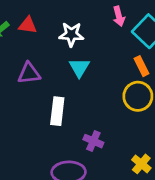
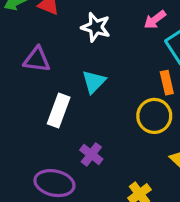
pink arrow: (119, 16) -> (155, 20), turned 54
cyan triangle: (79, 67) -> (94, 82), moved

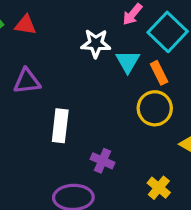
white star: (96, 27) -> (96, 43), moved
cyan triangle: (94, 82) -> (128, 61), moved

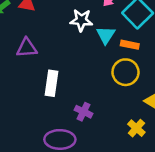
orange rectangle: (159, 73) -> (130, 45), turned -54
yellow cross: (159, 188) -> (136, 128), moved

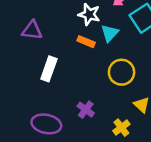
orange rectangle: (130, 45) -> (86, 42), moved
purple cross: (83, 112) -> (86, 110), moved

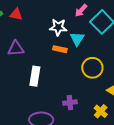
purple cross: (86, 110) -> (70, 103), turned -32

